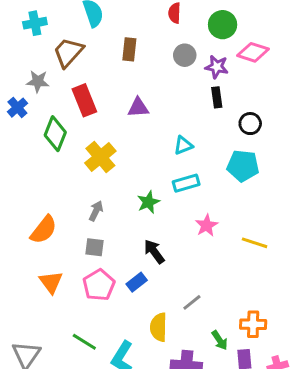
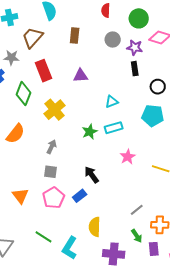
green star: (148, 202) -> (90, 132), moved
orange semicircle: (44, 230) -> (15, 134), moved
gray line: (192, 302) -> (137, 210), moved

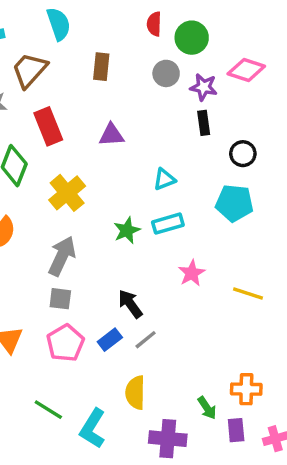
green circle: (139, 18) -> (192, 38), moved
gray arrow: (52, 147) -> (62, 256), size x1.6
gray line: (137, 210) -> (146, 340), moved

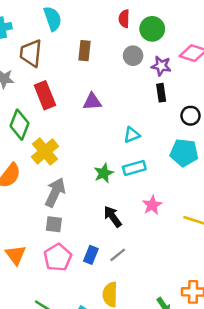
brown trapezoid: (30, 70) -> (31, 53), turned -36
yellow cross: (67, 193) -> (45, 151), moved
black arrow: (130, 304) -> (113, 217), moved
blue rectangle: (110, 340) -> (91, 255), turned -30

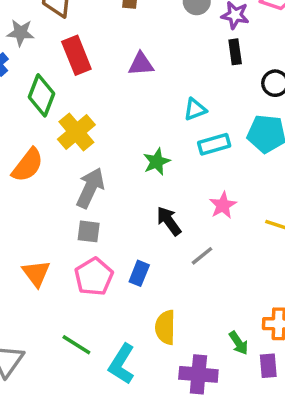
cyan rectangle: (134, 168) -> (214, 144), moved
gray line: (118, 255) -> (202, 256), moved

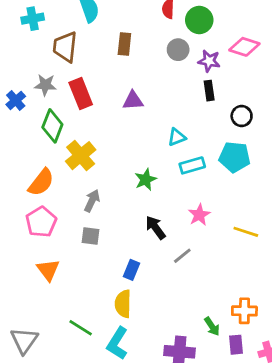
gray star: (21, 33) -> (45, 85), moved
gray arrow: (90, 188) -> (92, 201), size x0.7
pink pentagon: (94, 277) -> (41, 222), moved
yellow semicircle: (165, 327) -> (123, 304), moved

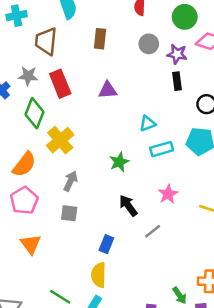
green circle: (199, 20) -> (185, 17), moved

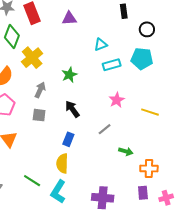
green star: (119, 162) -> (69, 75), moved
black arrow: (128, 206) -> (72, 109), moved
green arrow: (180, 295) -> (126, 151), moved, turned -40

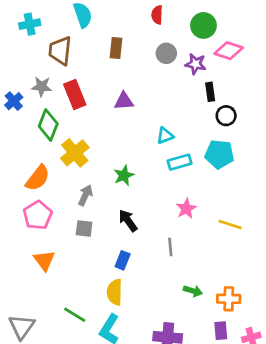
black rectangle: (124, 11) -> (210, 92), moved
gray line: (105, 129) -> (170, 247), turned -56
green arrow: (126, 151) -> (193, 291), moved

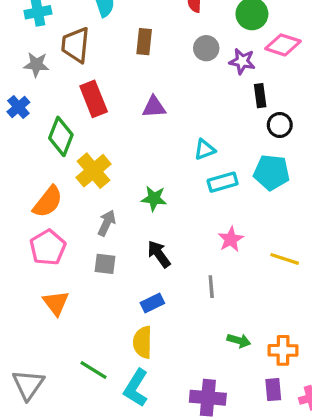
gray star: (42, 87) -> (36, 65), moved
green star: (124, 175) -> (154, 198), turned 30
blue rectangle: (123, 260) -> (152, 303), turned 42

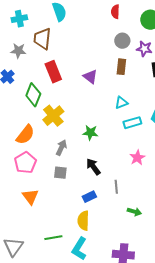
brown rectangle: (144, 42) -> (121, 67), moved
purple triangle: (154, 107) -> (90, 77), turned 42
gray line: (211, 287) -> (116, 187), moved
green arrow: (239, 341) -> (134, 212), moved
green line: (94, 370) -> (53, 238), turned -42

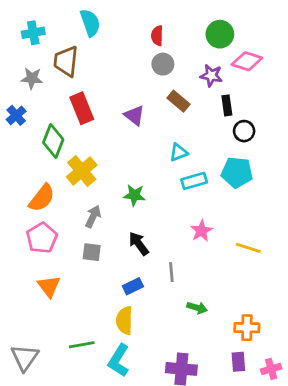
red semicircle: (115, 12) -> (157, 36), moved
gray circle: (122, 41) -> (163, 64), moved
brown rectangle: (121, 67) -> (179, 101), turned -56

